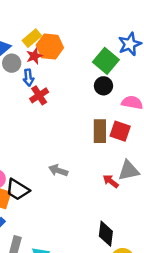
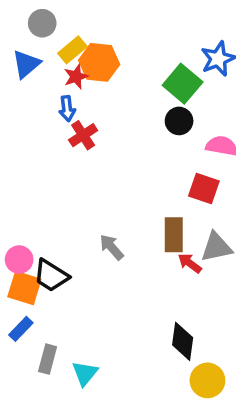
gray circle: (12, 63) -> (42, 23), moved
brown rectangle: (100, 131) -> (174, 235), moved
gray arrow: (58, 170) -> (112, 247), turned 30

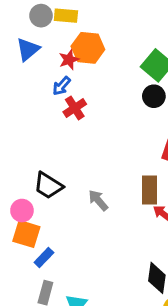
yellow rectangle: (72, 50) -> (66, 16), moved, turned 45
blue arrow: (67, 109) -> (62, 86), turned 48
black trapezoid: (51, 276) -> (48, 186), moved
blue rectangle: (21, 329) -> (44, 257), moved

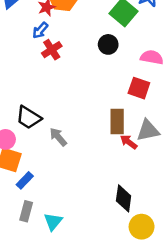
black circle: (154, 96) -> (108, 44), moved
gray arrow: (98, 200) -> (58, 137), moved

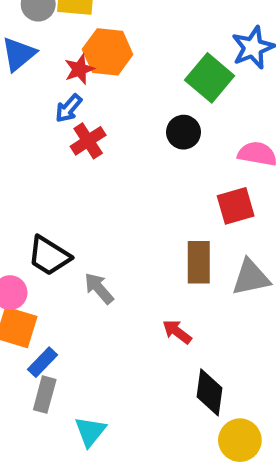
red square: (139, 88) -> (236, 206), turned -35
red arrow: (129, 142) -> (177, 332), moved
gray rectangle: (26, 211) -> (45, 395), moved

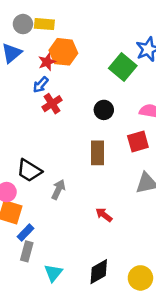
black circle: (184, 132) -> (104, 110), moved
brown rectangle: (199, 262) -> (98, 153), moved
gray arrow: (99, 288) -> (58, 190), turned 66
black diamond: (210, 392) -> (99, 272), moved, turned 52

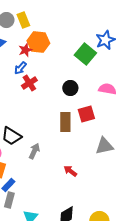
yellow rectangle: (44, 24) -> (23, 20), turned 63
red square: (138, 142) -> (86, 114), moved

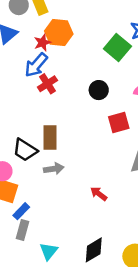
blue arrow: (20, 68) -> (36, 65), size x1.5
brown rectangle: (65, 122) -> (50, 137), moved
gray arrow: (34, 151) -> (54, 169), turned 56

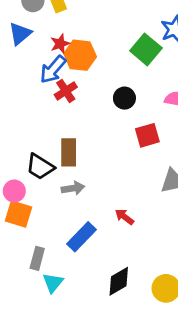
orange hexagon: (59, 33) -> (80, 55), moved
blue rectangle: (21, 211) -> (82, 237), moved, size x1.5
cyan triangle: (49, 251) -> (53, 283), moved

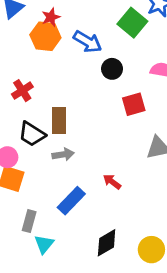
orange hexagon: (80, 55) -> (45, 36), moved
blue arrow: (53, 69) -> (88, 42), moved, turned -100
red cross: (66, 91) -> (22, 91), moved

